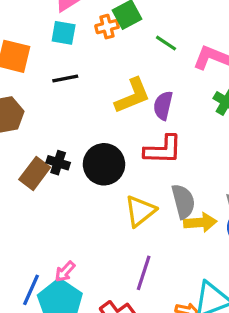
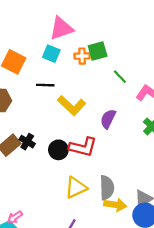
yellow L-shape: (133, 96) -> (72, 105), moved, turned 52
red L-shape: (163, 150) -> (83, 147), moved
black circle: (104, 164) -> (58, 150), size x0.7

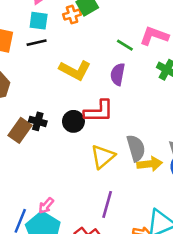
green line: (120, 77) -> (125, 45), moved
black line: (45, 85) -> (37, 43), moved

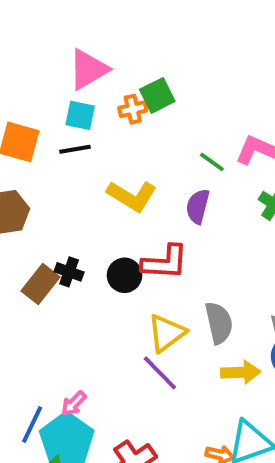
yellow arrow: (150, 164) -> (241, 372), moved
purple line: (107, 204) -> (160, 373), moved, turned -64

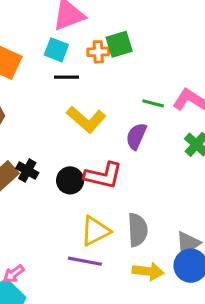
black line: (75, 149) -> (66, 77), moved
green line: (212, 162) -> (153, 103), turned -30
purple line: (160, 373) -> (85, 261), turned -44

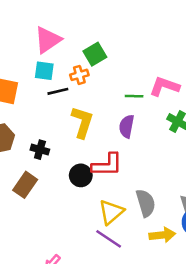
orange cross: (98, 52) -> (79, 75), moved
yellow L-shape: (86, 119) -> (82, 122), turned -100
black cross: (27, 171) -> (40, 150), moved
purple line: (85, 261) -> (109, 239), turned 36

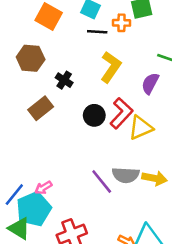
red L-shape: (107, 165) -> (121, 113), turned -64
gray semicircle: (146, 203) -> (126, 175), moved, turned 92
yellow triangle: (111, 212) -> (141, 128), moved
yellow arrow: (162, 235) -> (154, 178), moved

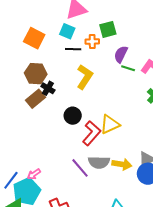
brown hexagon: (31, 58) -> (36, 74), moved
purple semicircle: (150, 83) -> (121, 54), moved
brown rectangle: (41, 108) -> (35, 99), moved
red L-shape: (121, 113) -> (92, 133), moved

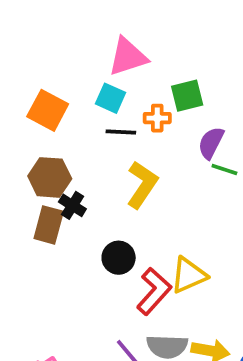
brown rectangle: (35, 99) -> (49, 225), turned -36

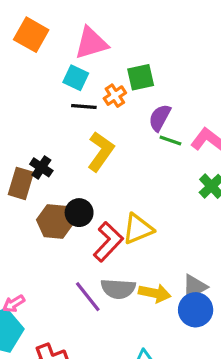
orange square: (48, 110) -> (31, 35), moved
orange cross: (157, 118) -> (115, 96), turned -35
brown hexagon: (50, 177) -> (55, 222), moved

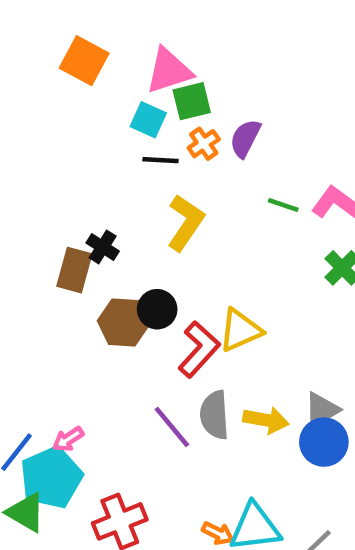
green square: (141, 77) -> (192, 101), moved
purple semicircle: (160, 118) -> (245, 138), moved
gray semicircle: (118, 289) -> (214, 415), turned 84

